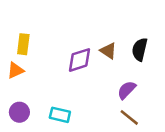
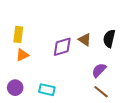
orange triangle: (15, 70) -> (22, 55), moved

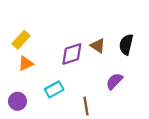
yellow rectangle: (18, 34) -> (21, 40), turned 35
cyan rectangle: (47, 90) -> (54, 89), moved, turned -42
brown line: (101, 92) -> (86, 106), moved, turned 42

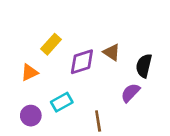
yellow rectangle: (21, 40) -> (51, 44), moved
black semicircle: (126, 45) -> (144, 66), moved
purple circle: (17, 101) -> (31, 116), moved

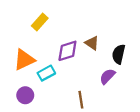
yellow rectangle: (51, 44) -> (40, 22), moved
orange triangle: (29, 72) -> (24, 60), size x1.5
cyan rectangle: (62, 102) -> (46, 73), moved

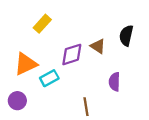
black semicircle: (119, 54) -> (126, 36), moved
purple semicircle: (107, 76) -> (114, 82), turned -42
purple circle: (25, 95) -> (17, 101), moved

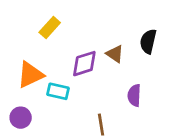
cyan rectangle: (49, 78) -> (58, 91), turned 42

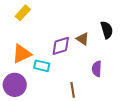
yellow rectangle: (50, 27) -> (23, 13), moved
black semicircle: (148, 41) -> (107, 30), turned 150
purple circle: (21, 118) -> (15, 85), size x1.5

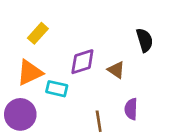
yellow rectangle: (23, 13) -> (38, 33), moved
brown triangle: (83, 39) -> (116, 70), moved
purple semicircle: (97, 69) -> (131, 109), moved

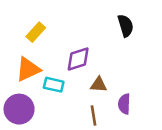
black semicircle: (145, 40) -> (126, 26), moved
brown triangle: (116, 70) -> (99, 85), moved, turned -30

